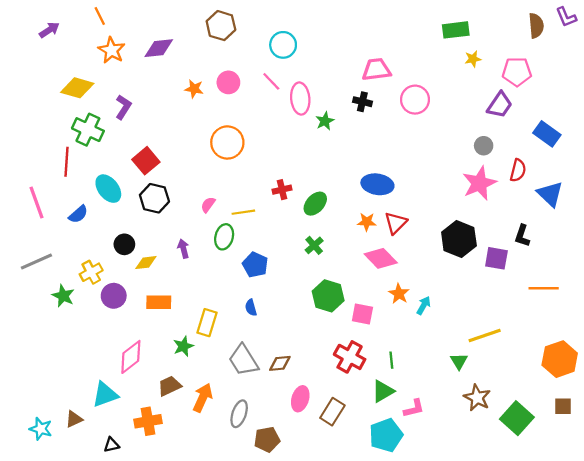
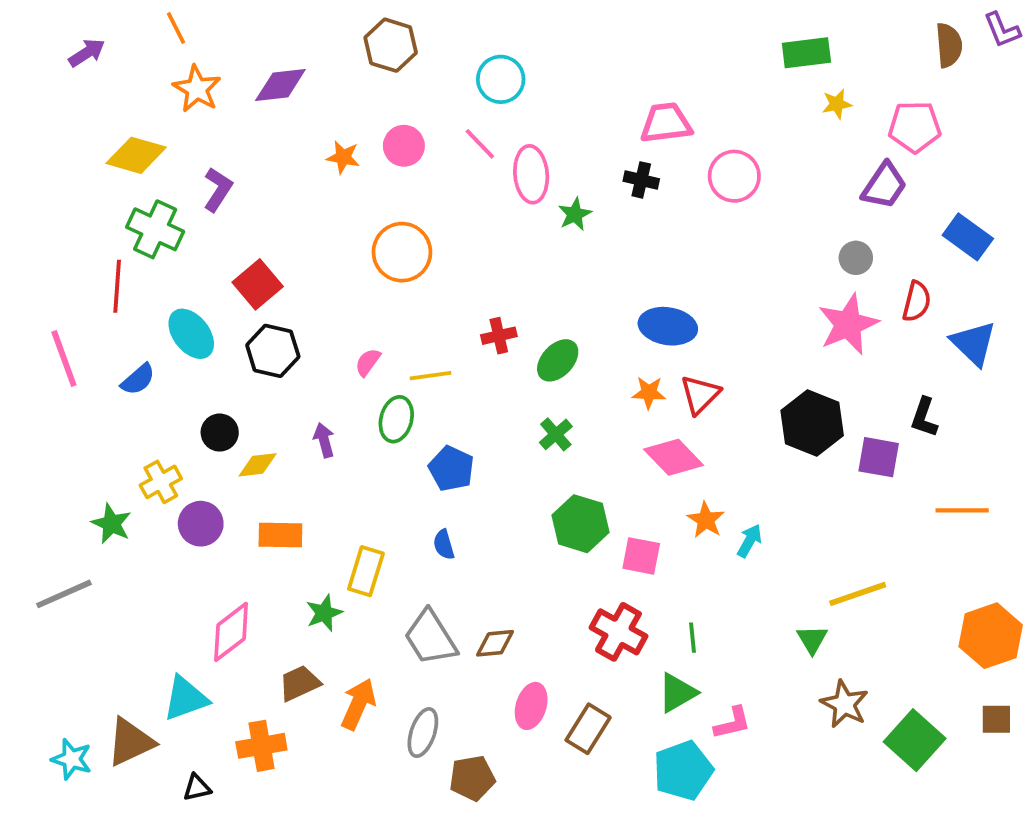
gray line: (36, 262) -> (64, 594), moved
brown triangle: (74, 419) -> (130, 742), size x1.6

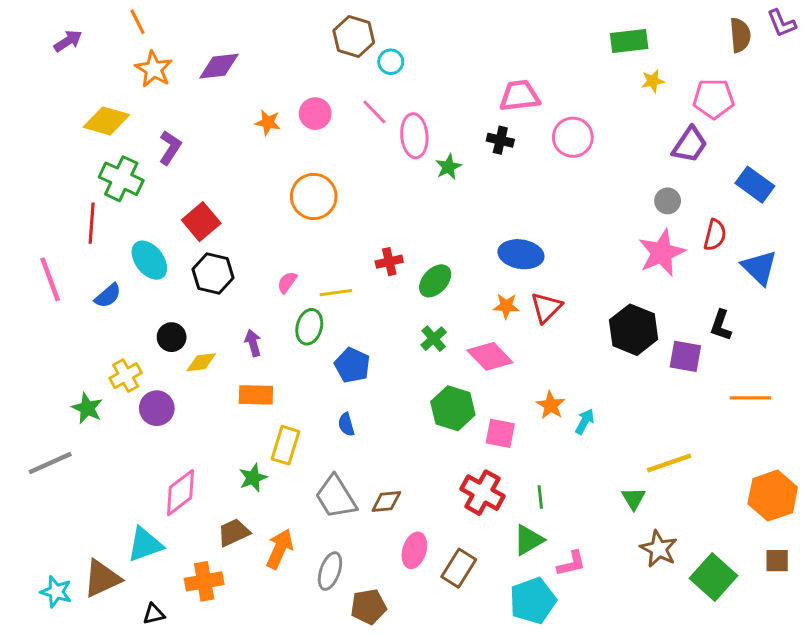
brown hexagon: (391, 45) -> (354, 37), moved
cyan circle: (501, 79) -> (391, 62), size x0.7
pink diamond: (674, 457) -> (490, 356), moved
orange rectangle: (280, 535) -> (256, 395), moved

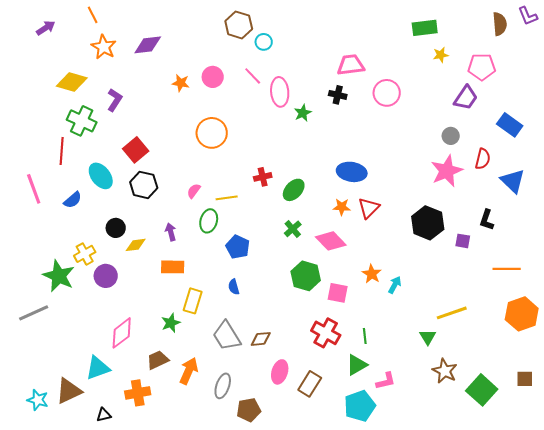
purple square: (685, 356) -> (463, 241), size x0.7
green star: (87, 408) -> (59, 276), size x1.5
orange hexagon: (773, 496) -> (522, 314), moved

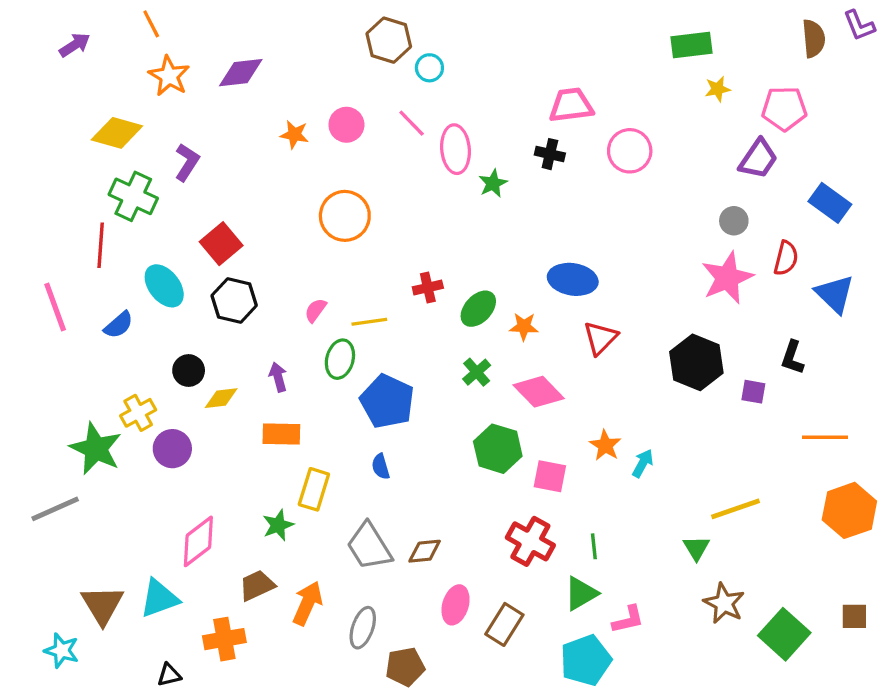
orange star: (342, 207) -> (524, 327), moved
blue pentagon: (238, 247) -> (387, 401), size x1.4
brown triangle: (69, 391) -> (102, 605), moved, turned -36

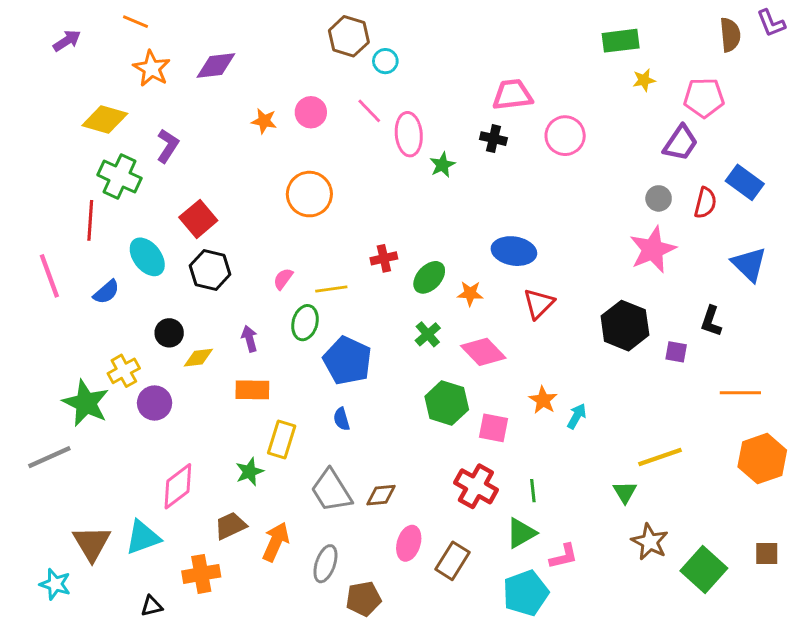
orange line: (151, 24) -> (136, 22), turned -40
red semicircle: (786, 258) -> (705, 203), moved

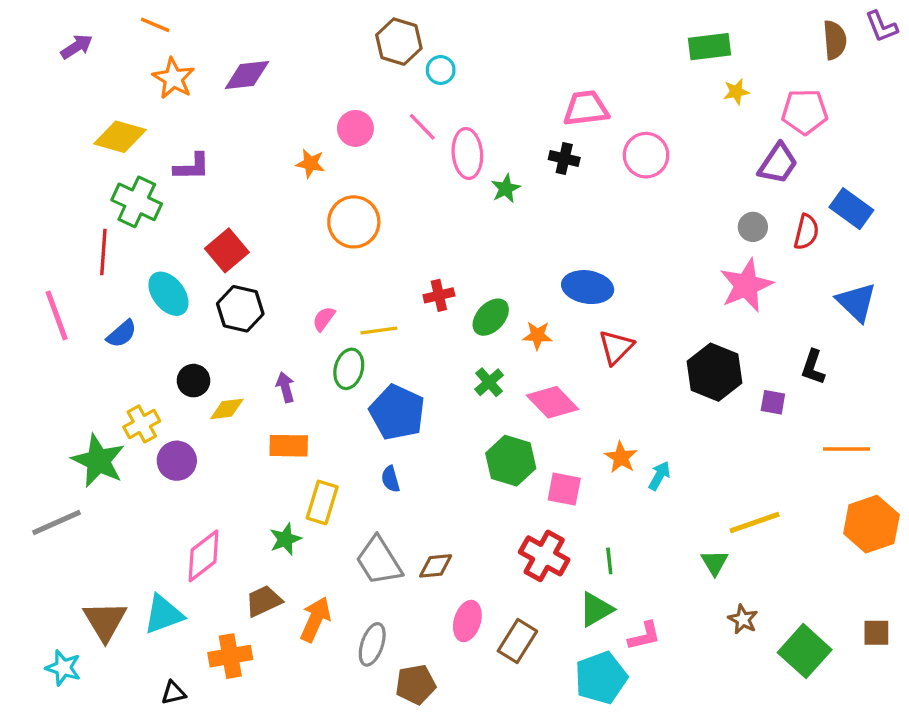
orange star: (264, 121) -> (310, 163), moved
purple L-shape: (168, 146) -> (192, 167), turned 56
brown star: (650, 542) -> (743, 619), size x0.7

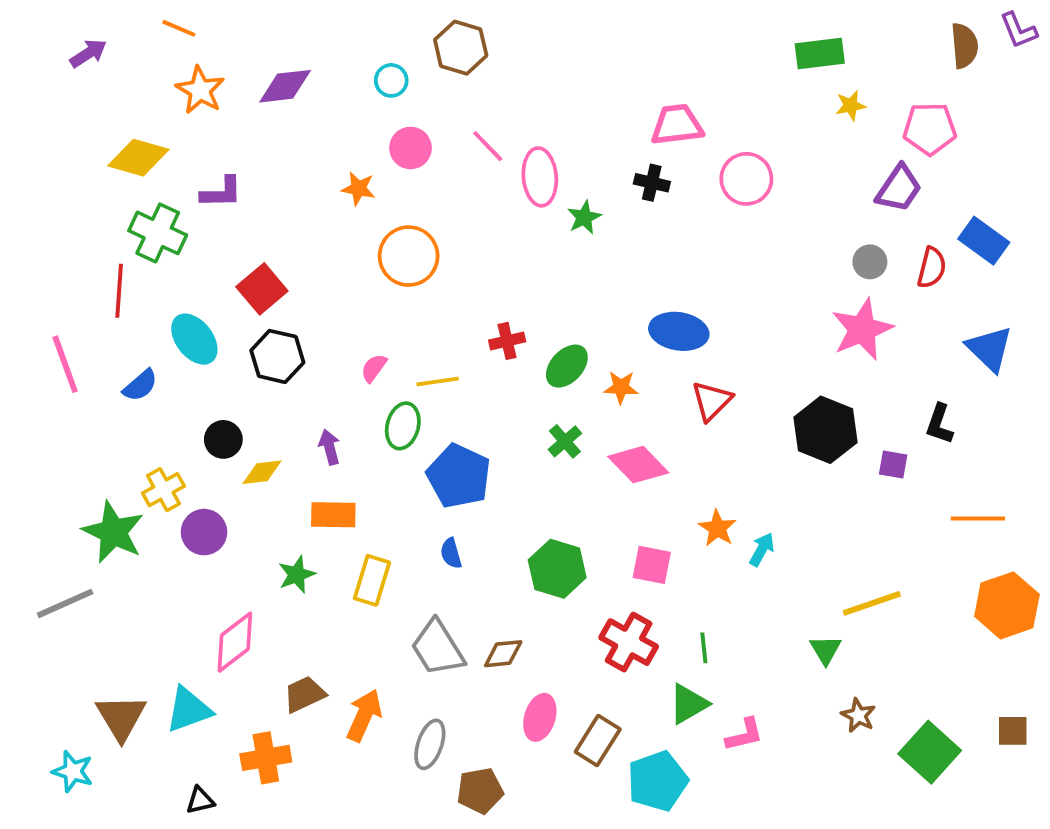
cyan circle: (441, 70) -> (391, 80), moved
green hexagon: (511, 461) -> (557, 569), moved
green star: (285, 539) -> (297, 575), moved
cyan pentagon: (601, 678) -> (658, 781), moved

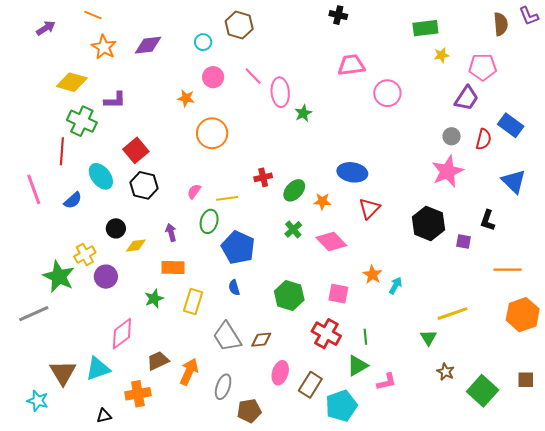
black cross: (652, 183) -> (338, 15), moved

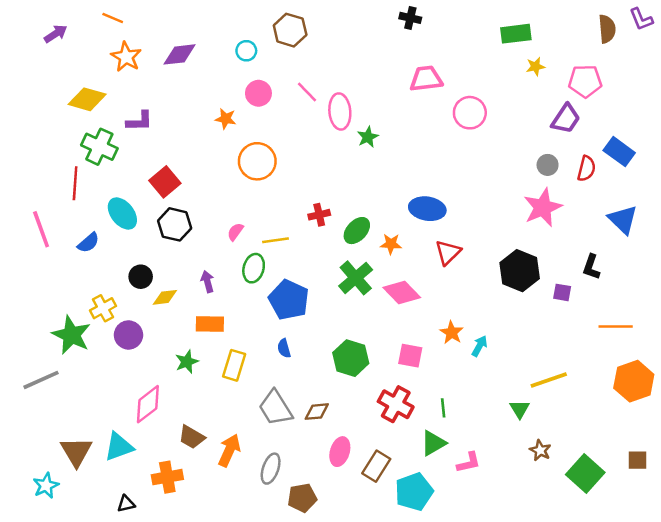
green cross: (293, 229) -> (356, 278), size x1.6
brown trapezoid: (158, 361) -> (192, 437), turned -125
cyan star: (38, 401) -> (46, 486), turned 30

